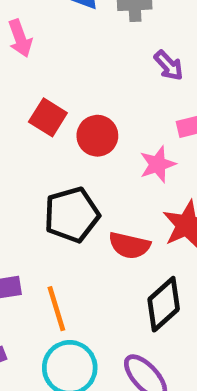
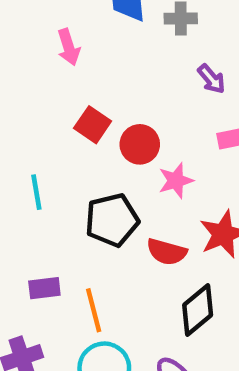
pink star: (158, 164) -> (176, 181), moved

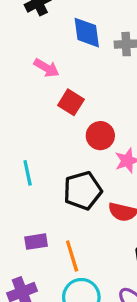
pink arrow: (69, 47) -> (46, 68), turned -40
red square: (93, 125) -> (71, 102), moved

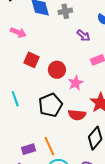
red square: (71, 102) -> (31, 60), moved
purple rectangle: (36, 242) -> (29, 149), moved

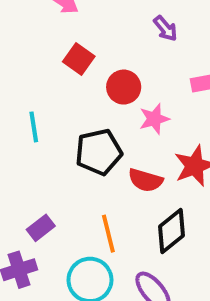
purple arrow: (83, 35) -> (165, 28), moved
orange line: (49, 146) -> (108, 234), moved
purple rectangle: (29, 149) -> (41, 228), turned -32

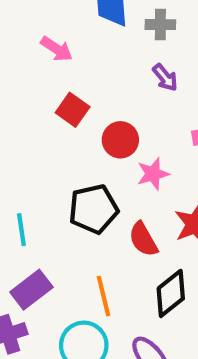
cyan line: (34, 127) -> (21, 230), moved
red semicircle: (145, 180) -> (143, 239), turned 44
purple rectangle: (41, 228) -> (31, 290), size x1.4

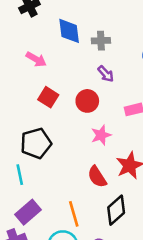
red circle: (120, 140) -> (87, 101), moved
black pentagon: (93, 209) -> (36, 143), moved

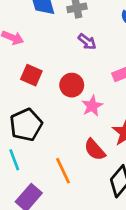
red circle: (87, 101) -> (72, 85), moved
orange line: (74, 214) -> (63, 171), moved

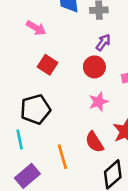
purple arrow: (87, 42) -> (103, 42), turned -102
red circle: (72, 85) -> (94, 67), moved

